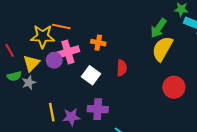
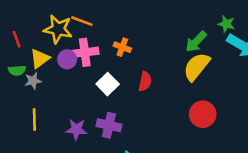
yellow line: (52, 112) -> (34, 119), moved

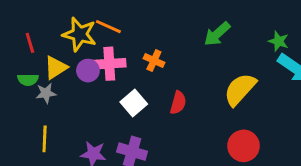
green arrow: (196, 42) -> (217, 34), moved

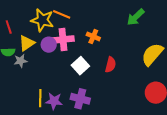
yellow line: (45, 139) -> (40, 98), moved

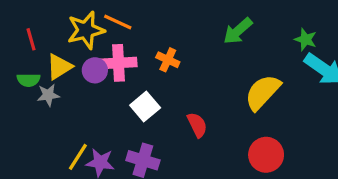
yellow star: (42, 20) -> (86, 30), turned -30
red semicircle: (111, 65) -> (197, 125), moved, turned -42
yellow line: (40, 98) -> (78, 157), turned 30

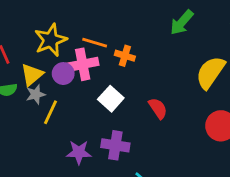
orange line: (118, 22) -> (95, 43), moved
gray star: (48, 95) -> (36, 94), moved
yellow line: (78, 157) -> (50, 112), moved

